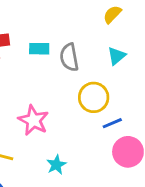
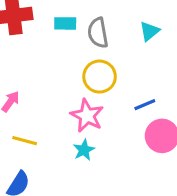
yellow circle: (94, 97) -> (100, 77), moved
pink star: (33, 120) -> (87, 116), moved

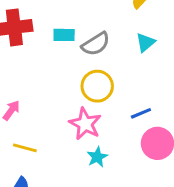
gray semicircle: (98, 33) -> (96, 44), turned -112
cyan star: (84, 150) -> (97, 157), moved

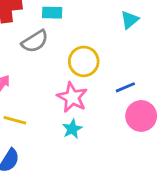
gray semicircle: (96, 44) -> (35, 41), moved
cyan star: (97, 157) -> (72, 129), moved

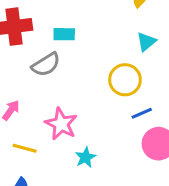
yellow circle: (84, 61) -> (125, 80), moved
pink star: (72, 97) -> (61, 124), moved

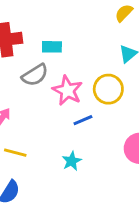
blue line: (142, 113) -> (83, 120), moved
pink star: (61, 124) -> (67, 91), moved

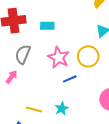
gray semicircle: (35, 75) -> (23, 54), moved, turned 144
yellow line: (15, 153) -> (34, 110), moved

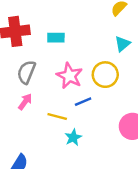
pink arrow: (12, 77) -> (25, 102), moved
yellow line: (34, 110) -> (57, 117), moved

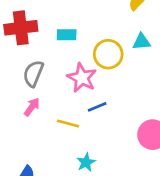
cyan triangle: (123, 44) -> (141, 42), turned 35
yellow circle: (105, 75) -> (108, 54), moved
cyan star: (73, 137) -> (86, 162), moved

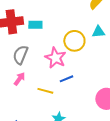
cyan rectangle: (67, 35) -> (35, 25), moved

